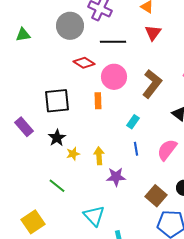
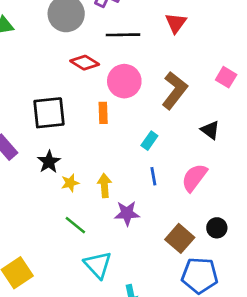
green line: (57, 186) -> (75, 225), moved

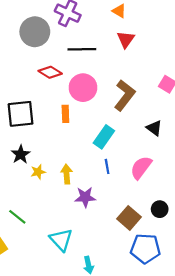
cyan rectangle: (149, 141) -> (104, 137), size x1.5
green line: (75, 225) -> (17, 217), moved

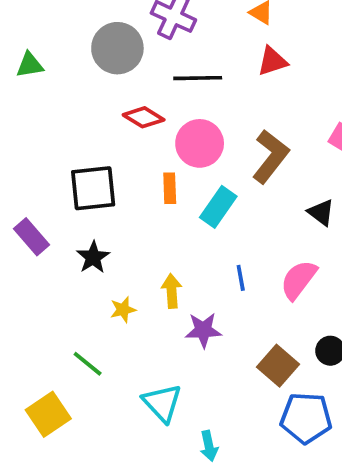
red triangle: (126, 39) -> (272, 61), turned 36
cyan rectangle: (104, 137) -> (218, 207), moved
yellow star: (38, 172) -> (123, 310), moved

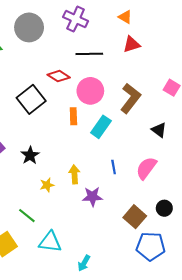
gray circle: (117, 48) -> (29, 27), moved
black square: (93, 188) -> (31, 99), moved, turned -32
cyan triangle: (162, 403) -> (50, 242), moved, turned -40
cyan arrow: (209, 446) -> (84, 263), moved, turned 42

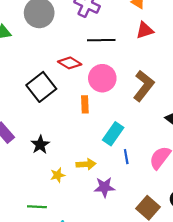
cyan rectangle: (101, 127) -> (113, 134), moved
yellow arrow: (74, 174) -> (86, 164), turned 90
green line: (27, 216) -> (37, 207), turned -36

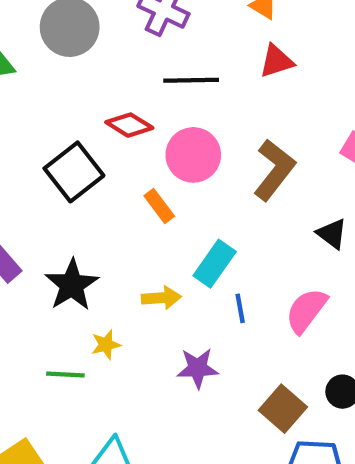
orange rectangle: (85, 104) -> (159, 206), turned -35
black star: (40, 145) -> (72, 285), size x1.4
yellow arrow: (86, 164) -> (161, 298), moved
green line: (37, 207) -> (65, 374), moved

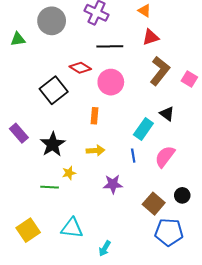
brown L-shape: (274, 170) -> (160, 71), moved
orange rectangle: (159, 206) -> (94, 116), moved, turned 42
black triangle: (332, 234) -> (167, 114), moved
cyan rectangle: (215, 264) -> (143, 129), moved

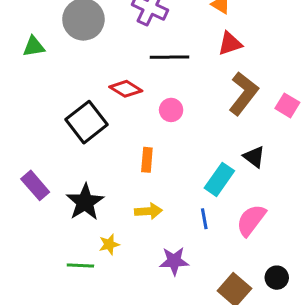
pink circle: (111, 82) -> (171, 110), size x0.6

